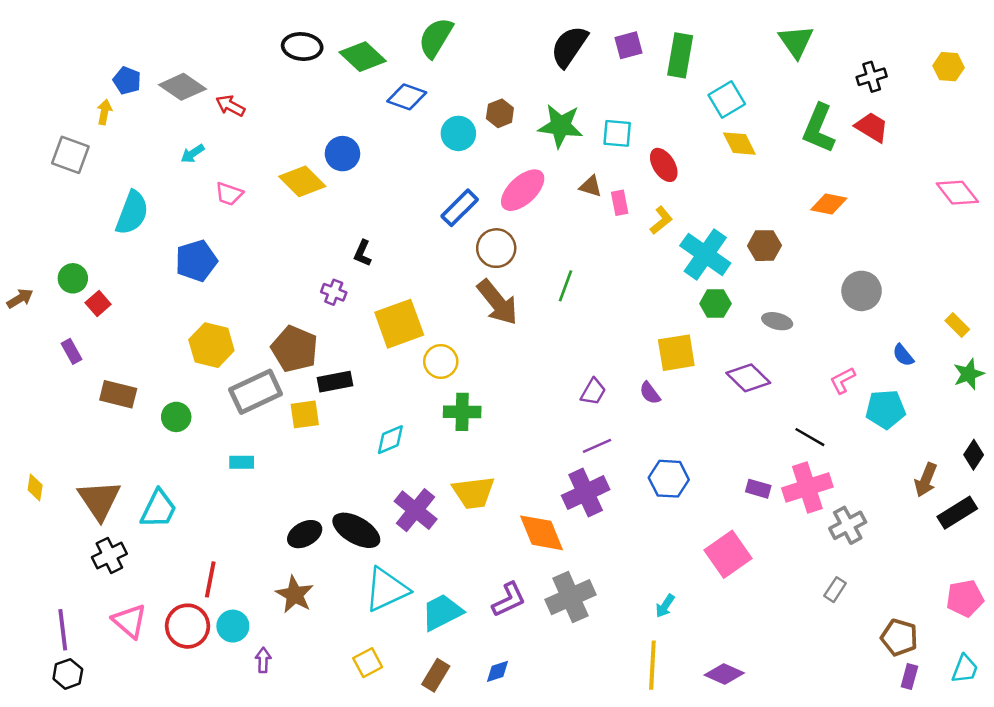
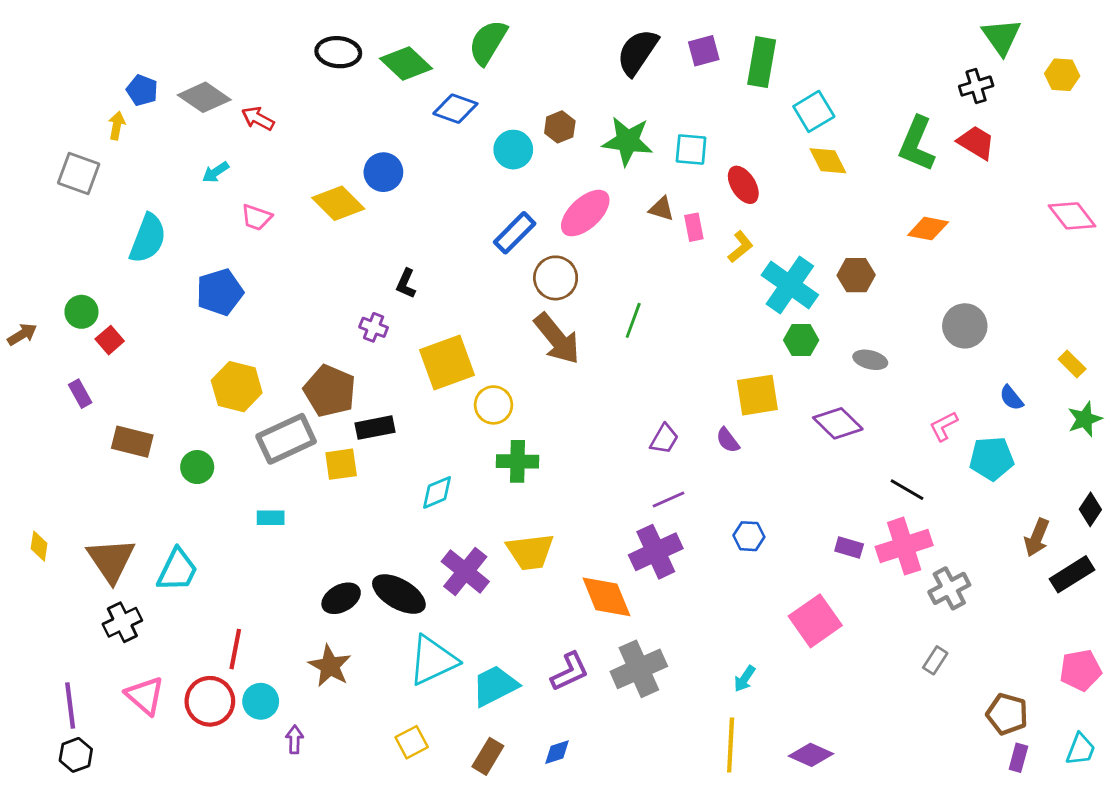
green triangle: (796, 41) -> (1001, 37), moved
blue hexagon: (669, 479) -> (749, 536), size x0.7

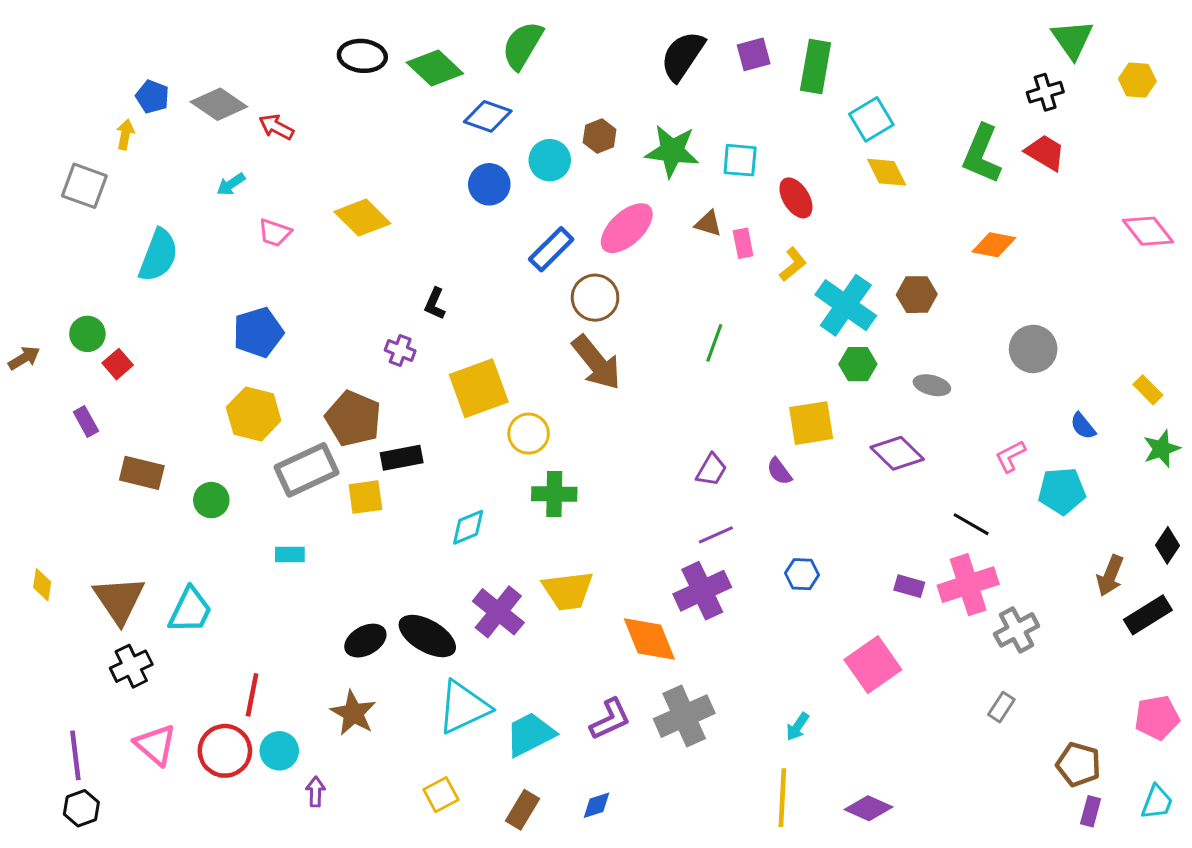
blue circle: (383, 172) -> (489, 184), moved
blue pentagon: (220, 292) -> (258, 332), moved
green line: (633, 320) -> (714, 343), moved

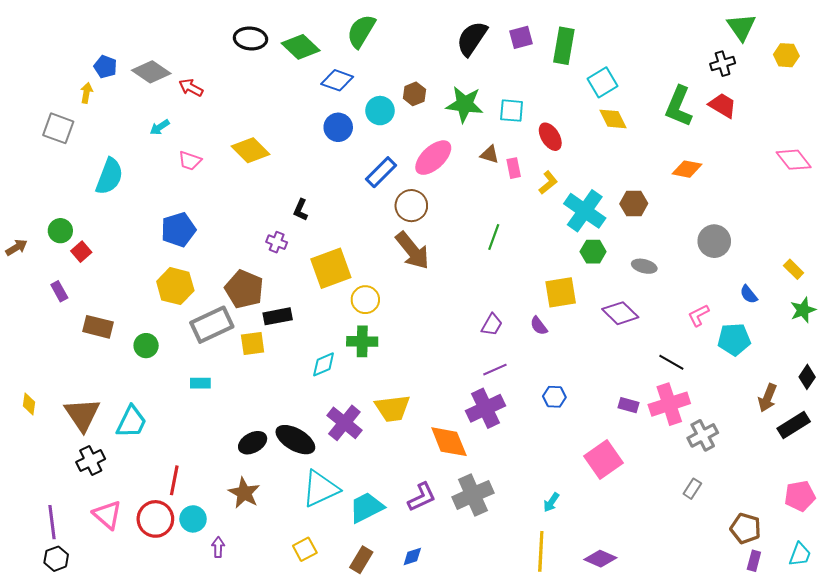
green cross: (554, 494) -> (362, 341), moved

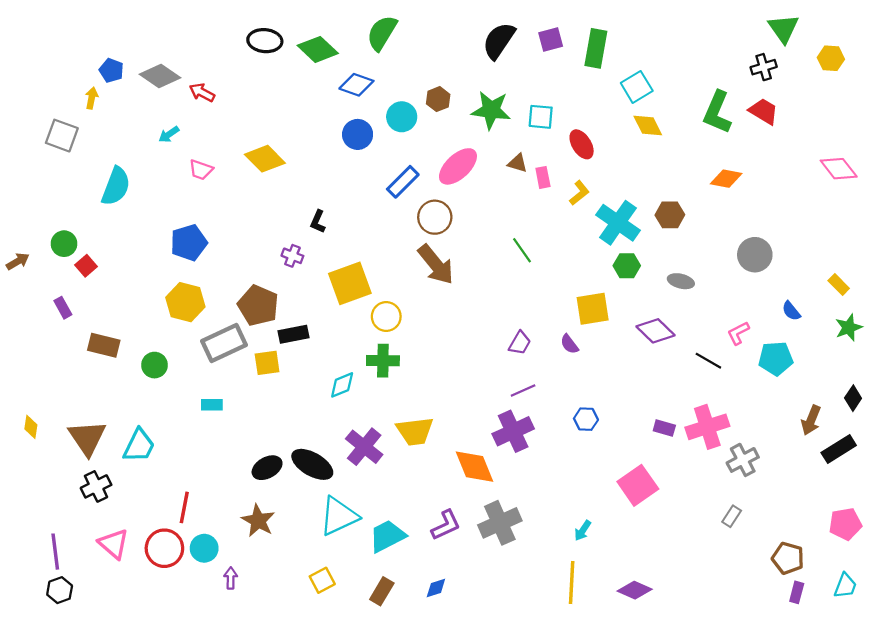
green line: (494, 237) -> (522, 250), turned -55
black line: (671, 362) -> (708, 361), moved

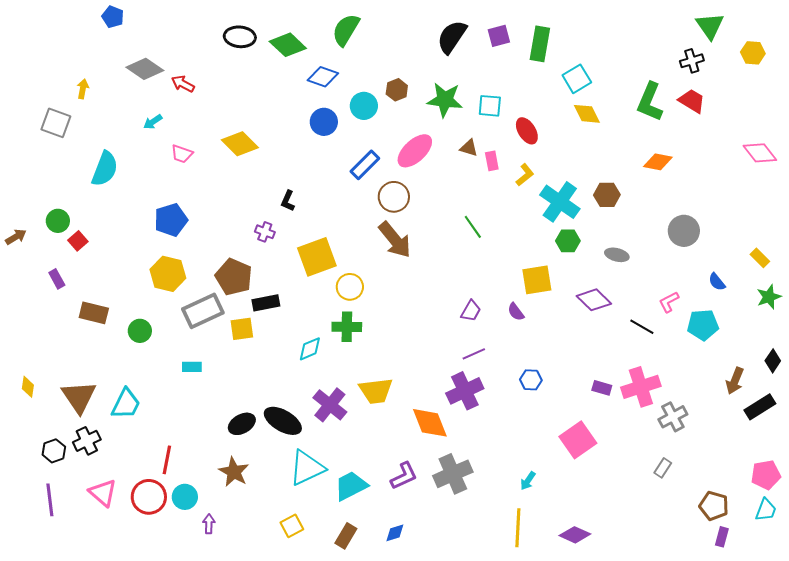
blue pentagon: (111, 70) -> (113, 17), moved
cyan trapezoid: (845, 586) -> (766, 510), moved
black hexagon: (60, 590) -> (54, 451), moved

